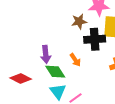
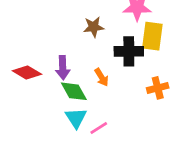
brown star: (79, 21) -> (94, 27), moved
red diamond: (21, 79) -> (27, 72), moved

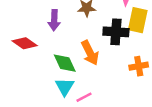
purple arrow: (63, 68) -> (54, 20), moved
orange arrow: (102, 77) -> (90, 53), size x1.5

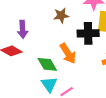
purple arrow: (54, 20) -> (23, 29), moved

